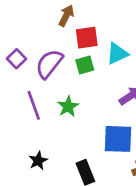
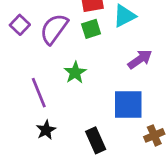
purple line: (34, 105) -> (39, 93), moved

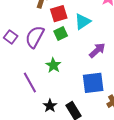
black star: (46, 130) -> (50, 106), moved

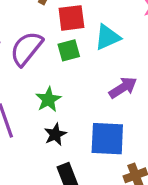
black star: (50, 106) -> (55, 134), moved

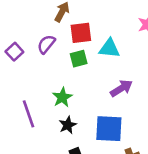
cyan triangle: (107, 37) -> (109, 48), turned 30
purple semicircle: (26, 49) -> (46, 44), moved, size x0.7

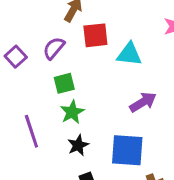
green square: (79, 59) -> (64, 83), moved

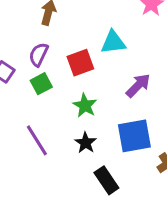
red square: (95, 35) -> (80, 63), moved
green square: (64, 83) -> (41, 84), moved
green star: (72, 112) -> (85, 106), moved

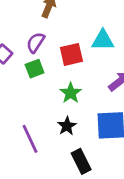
purple line: (37, 140) -> (30, 139), moved

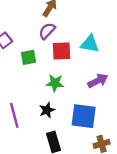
purple semicircle: (36, 43) -> (47, 31), moved
green star: (71, 93) -> (55, 83), turned 30

